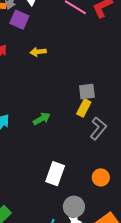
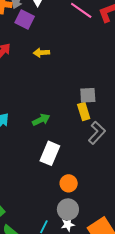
yellow rectangle: (84, 108) -> (84, 111), turned -48
white rectangle: (55, 174) -> (50, 153), moved
orange circle: (101, 177) -> (69, 183), moved

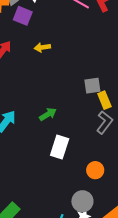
yellow rectangle: (84, 111) -> (104, 100), moved
orange circle: (69, 183) -> (95, 170), moved

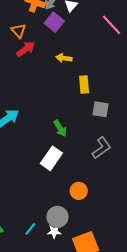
yellow rectangle: (104, 100) -> (84, 84), moved
green arrow: (48, 114) -> (60, 128), moved, turned 72

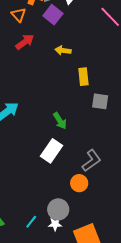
orange triangle: (19, 31) -> (19, 15), moved
gray L-shape: (102, 148) -> (92, 161), moved

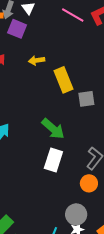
yellow rectangle: (83, 77) -> (63, 80), size x1.4
green arrow: (60, 121) -> (53, 129), size x1.4

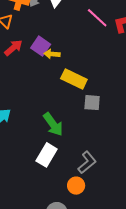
purple square: (17, 29) -> (41, 46), moved
yellow rectangle: (63, 80) -> (74, 79), turned -55

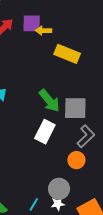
purple square: (41, 46) -> (32, 23), turned -30
gray square: (92, 103) -> (75, 108), moved, size x1.4

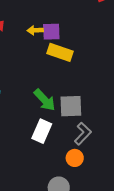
purple square: (32, 23) -> (51, 32), moved

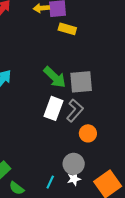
yellow rectangle: (60, 52) -> (67, 29), size x0.7
gray L-shape: (83, 134) -> (75, 111), moved

